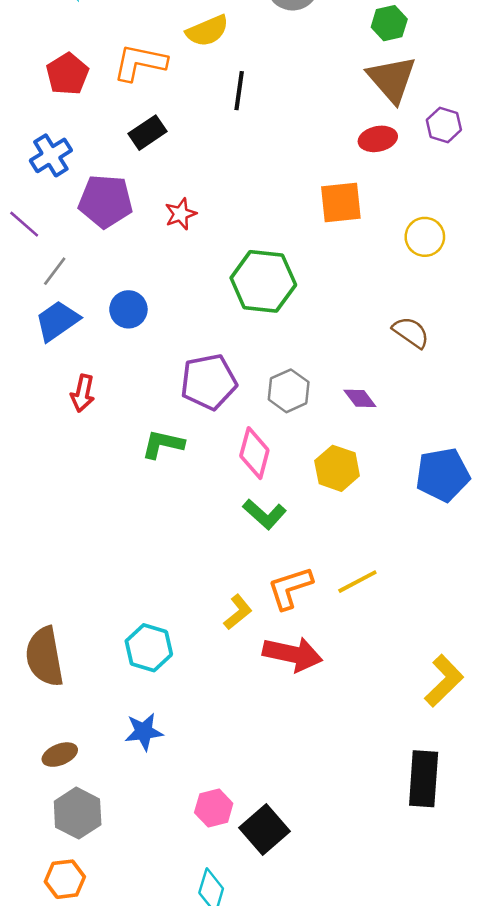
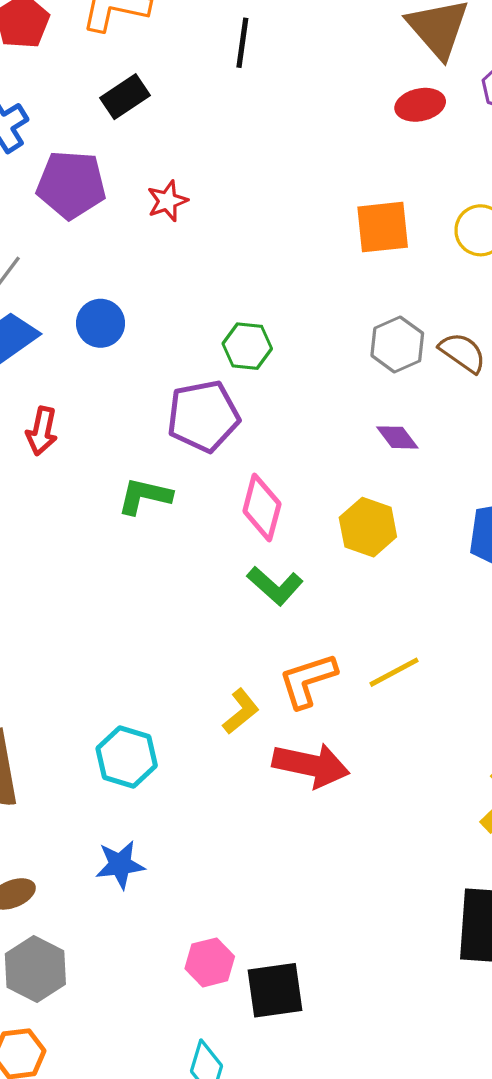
orange square: (341, 203) -> (383, 227), moved
green hexagon: (263, 281) -> (247, 346), moved, size x0.6
gray hexagon: (289, 391) -> (397, 344), moved
black square: (265, 830) -> (275, 990), turned 33

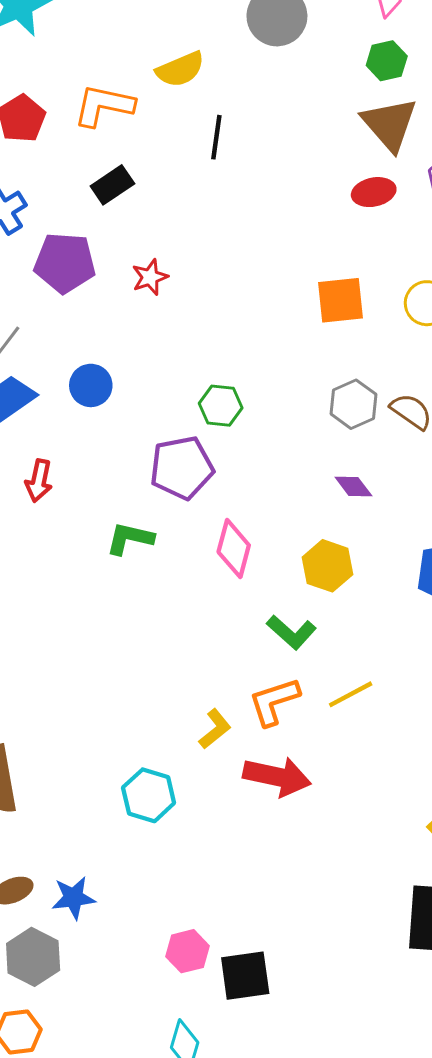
green L-shape: (275, 586) -> (291, 632), moved
cyan hexagon: (127, 757) -> (149, 795), moved
blue star: (120, 865) -> (73, 898), moved

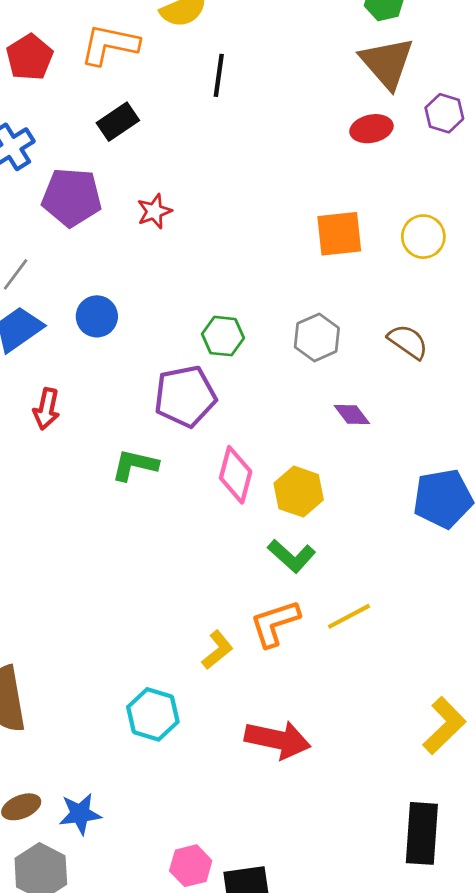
gray hexagon: (353, 404) -> (317, 337), moved
yellow hexagon: (327, 566) -> (299, 492), moved
red arrow: (277, 777) -> (278, 740), moved

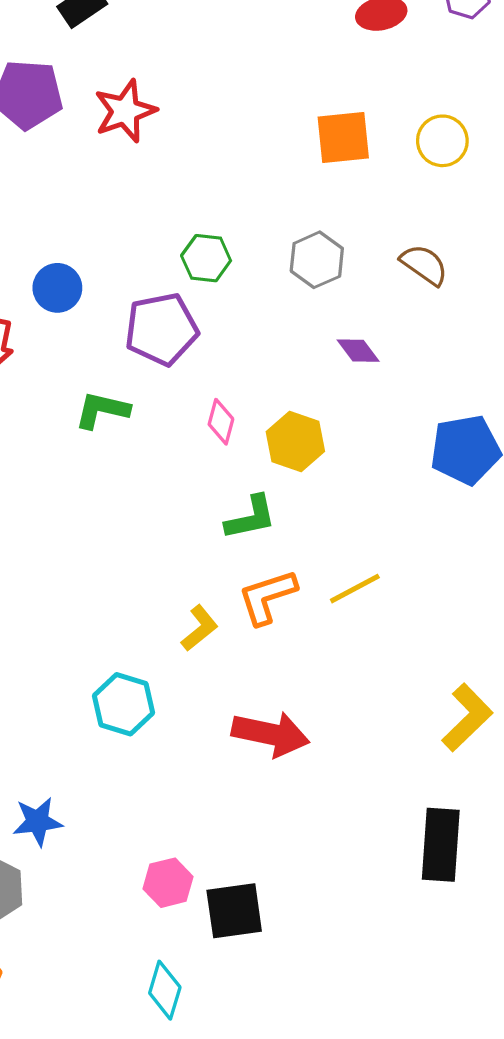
red star: (154, 211) -> (125, 111), size x1.5
blue circle: (97, 316) -> (57, 288), moved
pink diamond: (236, 475) -> (221, 422), size x0.7
green L-shape: (292, 556) -> (251, 518), moved, turned -54

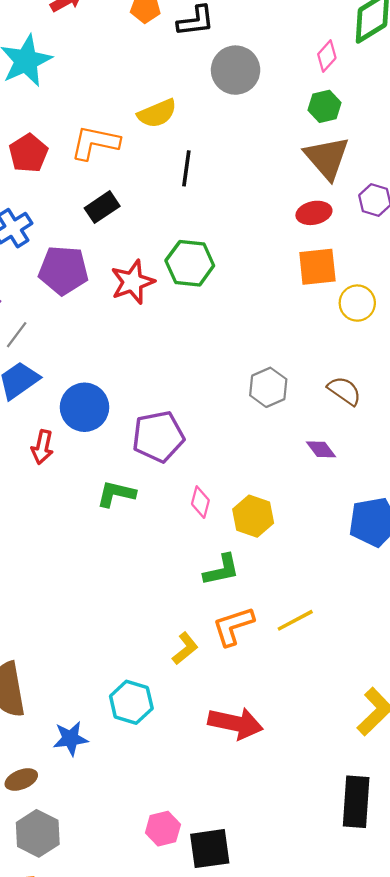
orange square: (343, 138) -> (317, 267), moved
green hexagon: (206, 258) -> (190, 263), moved, size x1.4
blue circle: (57, 288) -> (84, 407), size x1.4
purple diamond: (358, 351) -> (321, 449), moved
blue star: (38, 822) -> (70, 739), moved

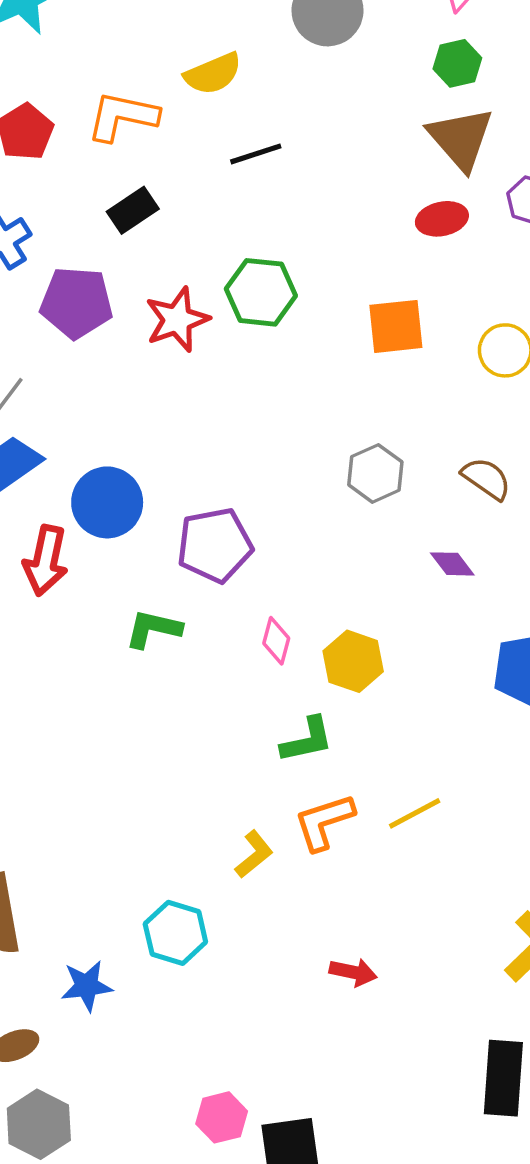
black line: (186, 168) -> (256, 154), turned 64
orange square: (317, 267) -> (396, 326), moved
red arrow: (42, 447) -> (46, 561), size x1.4
red arrow: (236, 723) -> (353, 972), moved, size x0.6

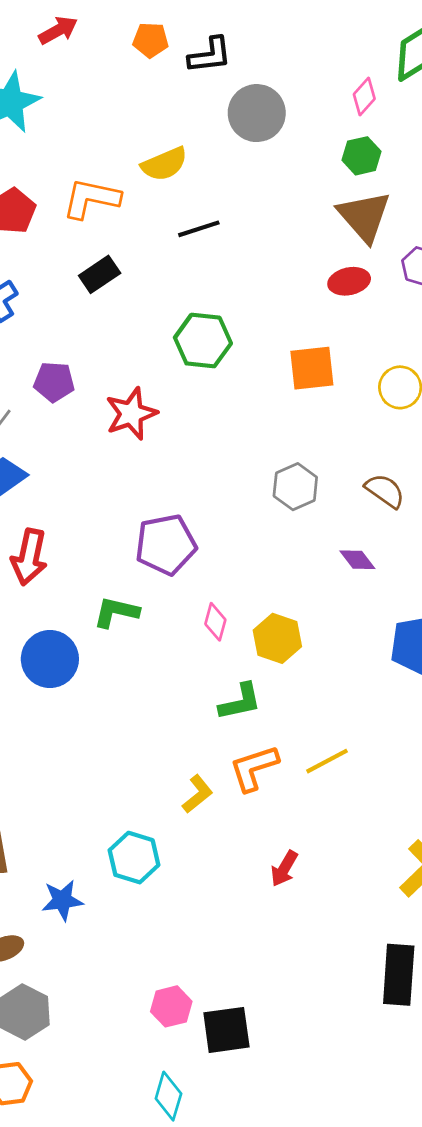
purple pentagon: (76, 303) -> (54, 382), moved, size x0.7
red star: (177, 320) -> (131, 414), moved
blue circle: (107, 502) -> (50, 659), moved
red arrow: (353, 972) -> (284, 869), moved, turned 108

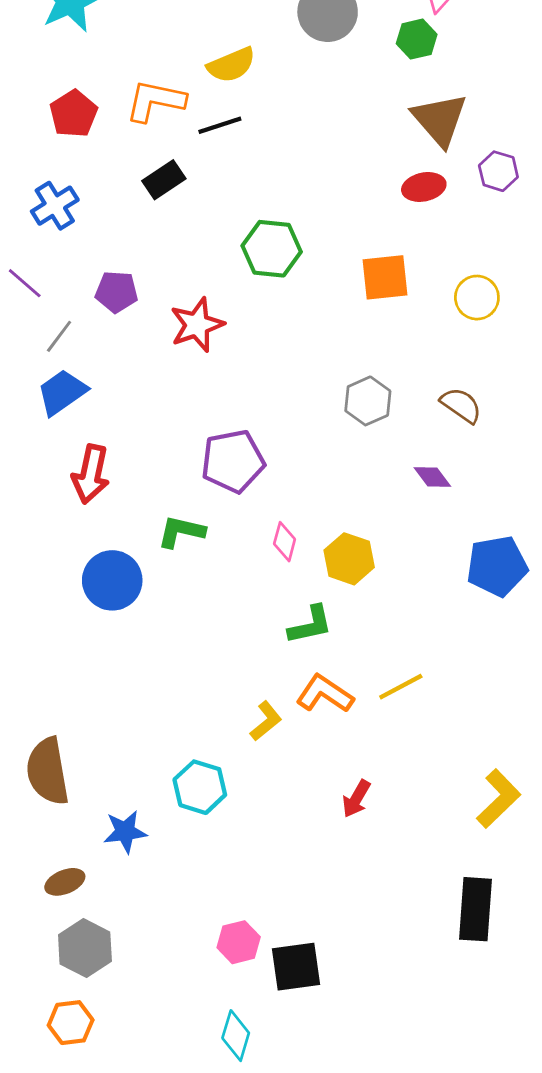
green hexagon: (361, 156) -> (417, 39), moved
black line: (199, 229) -> (220, 125), moved
orange L-shape: (254, 768) -> (325, 694), turned 52

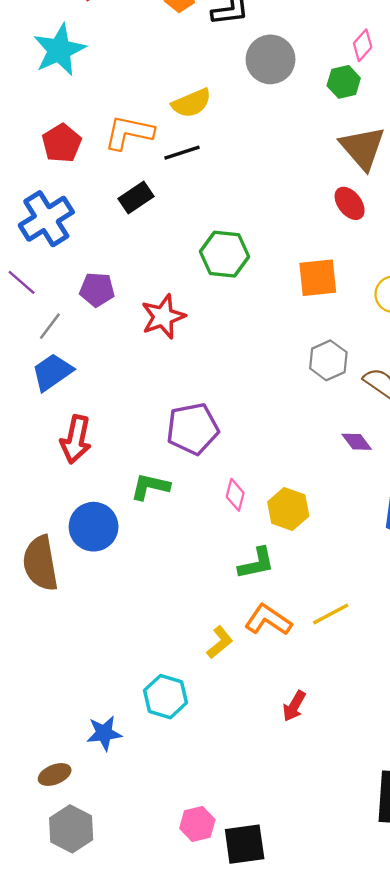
red ellipse: (424, 187) -> (350, 203), turned 64
blue cross: (55, 206) -> (46, 219), size x1.4
gray hexagon: (368, 401) -> (328, 360), moved
brown semicircle: (48, 771) -> (40, 563), moved

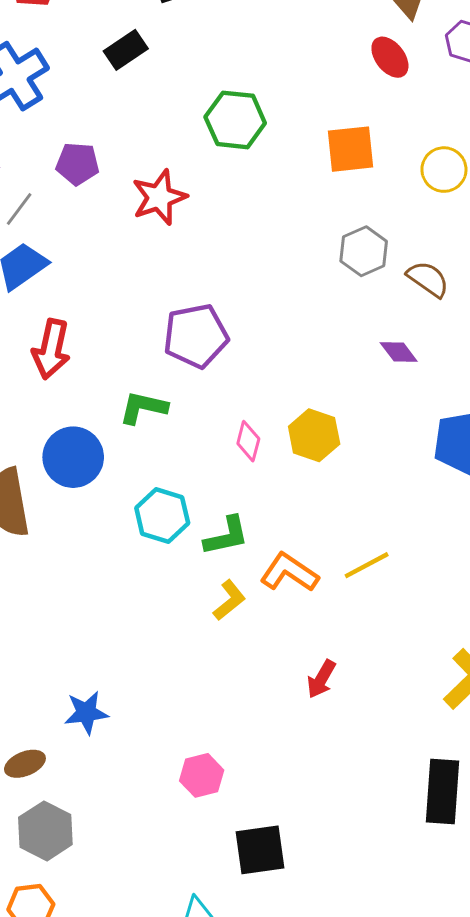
pink diamond: (235, 495) -> (248, 441), moved
green L-shape: (256, 563) -> (226, 536), moved
cyan hexagon: (166, 697) -> (162, 516), moved
pink hexagon: (197, 824) -> (202, 775), moved

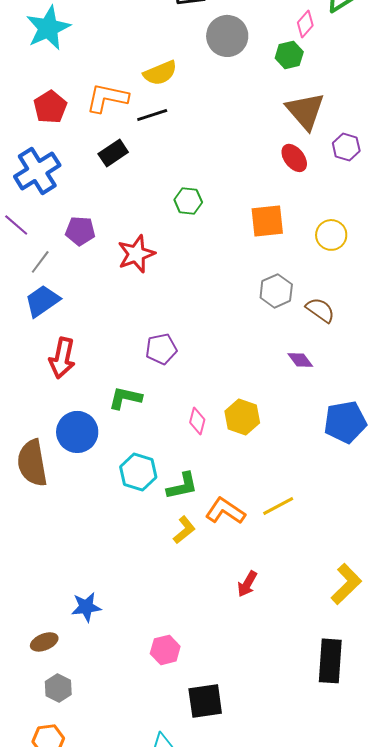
green hexagon: (235, 120) -> (188, 201), size x0.7
purple pentagon: (196, 336) -> (161, 349), size x0.7
gray hexagon: (45, 831) -> (58, 688), size x0.7

